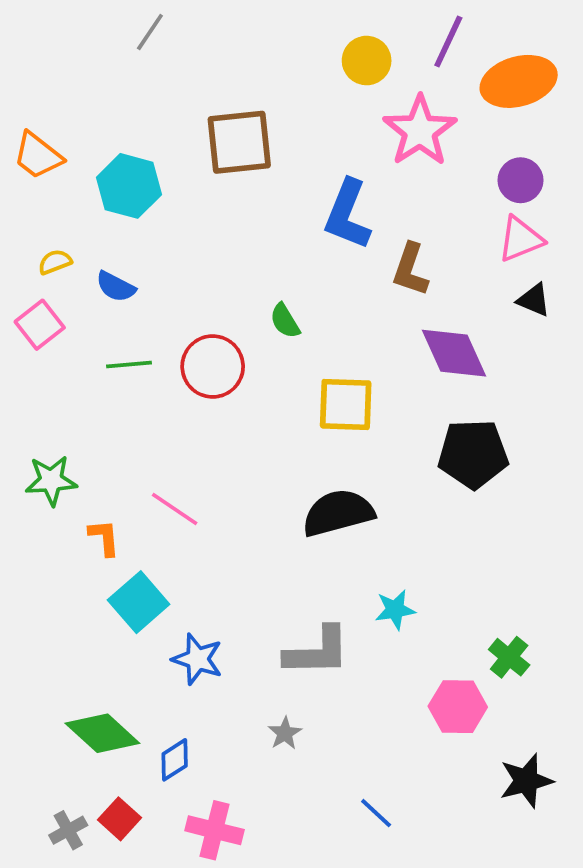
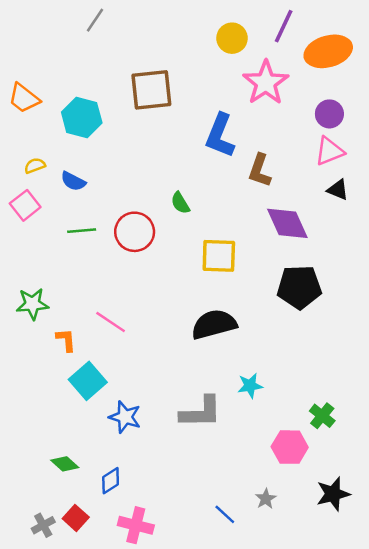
green diamond: (102, 733) -> (65, 464), size x0.6
gray star: (285, 733) -> (266, 499), moved
blue line: (376, 813) -> (225, 514), moved

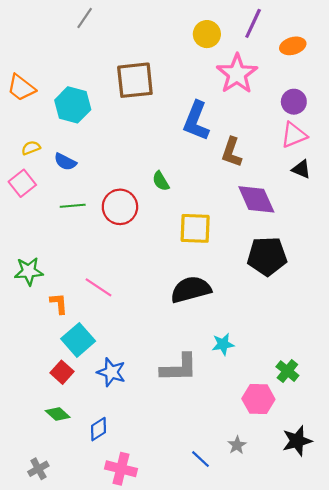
orange ellipse: (328, 51) -> (293, 46), size x0.6
red square: (76, 518) -> (62, 372), moved

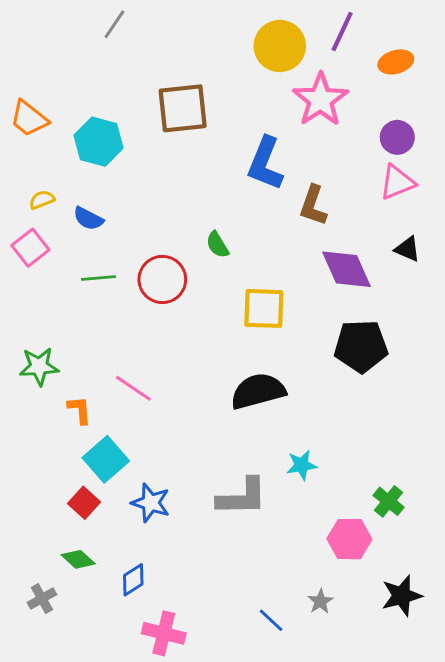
yellow circle: (207, 34) -> (280, 46), size x1.4
black triangle: (301, 169) -> (407, 249), moved
gray cross: (38, 469) -> (42, 599), moved

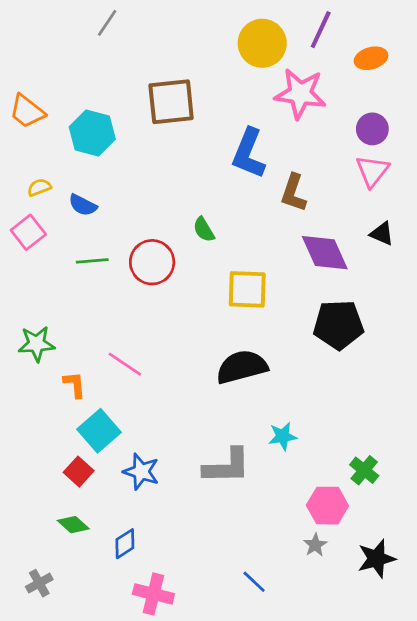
pink star: (320, 100) -> (300, 94), turned -30
pink triangle: (397, 182) -> (372, 171), turned -30
gray cross: (42, 599) -> (39, 583), moved
gray star: (320, 601) -> (315, 545), moved

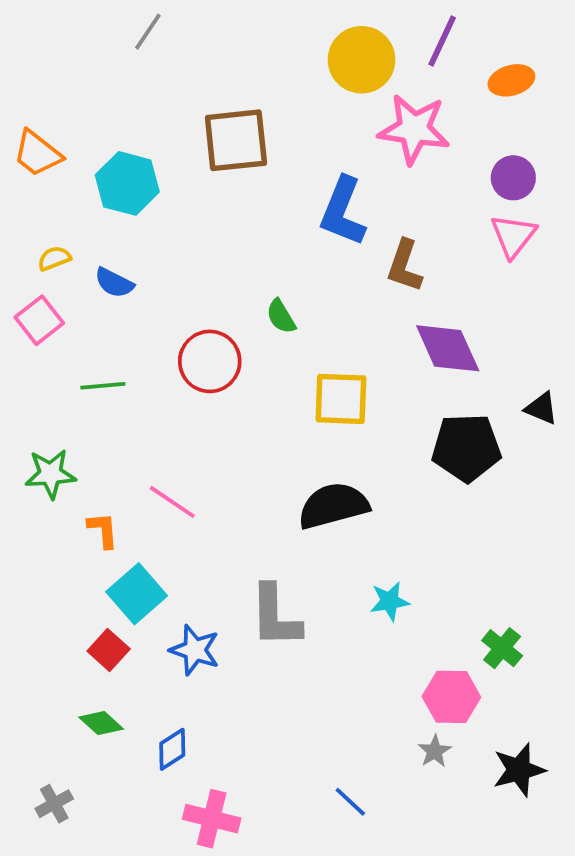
black triangle: (382, 234) -> (541, 408), moved
green line: (92, 261) -> (103, 386), moved
gray L-shape: (227, 466) -> (275, 616), moved, turned 90

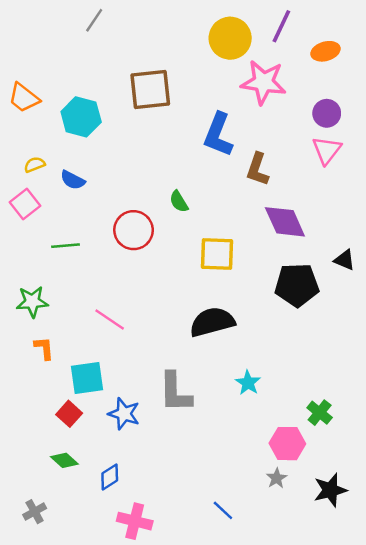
orange L-shape: (103, 530) -> (44, 348), moved
cyan square: (137, 594) -> (87, 378), turned 33
cyan star: (390, 601) -> (248, 383), turned -30

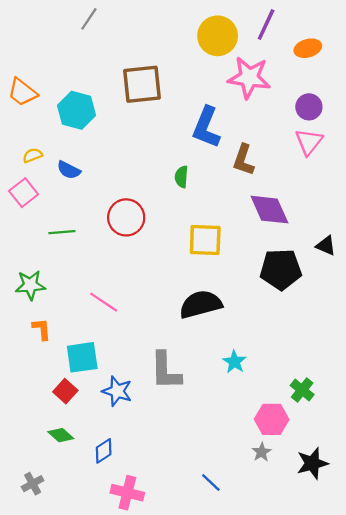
green semicircle: (179, 202) -> (181, 177), moved, turned 35

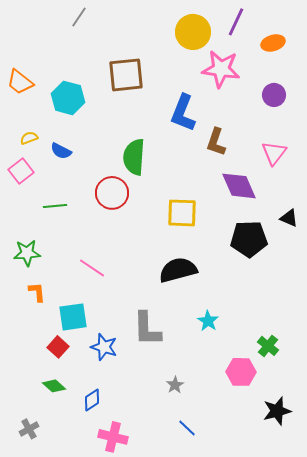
pink triangle: (309, 142) -> (274, 153), moved
green semicircle: (181, 177) -> (134, 157), moved, size x1.8
gray star: (262, 452) -> (175, 385), moved

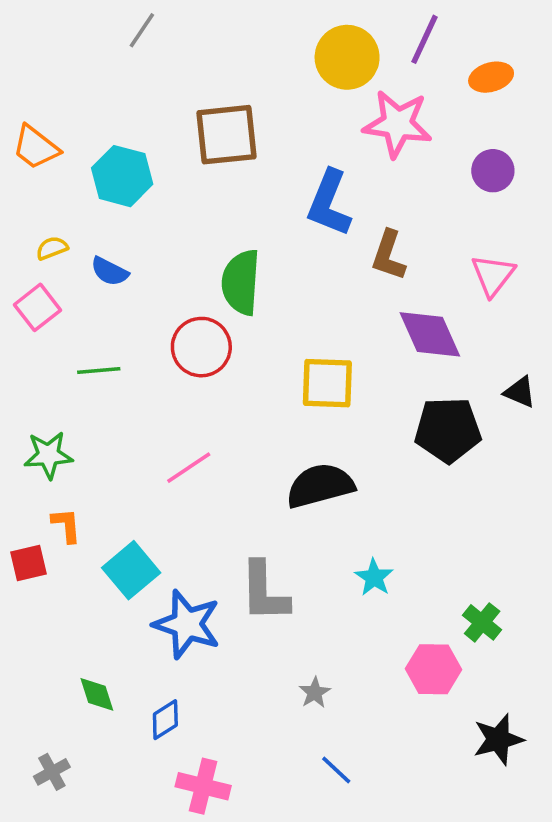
pink line: (92, 268) -> (189, 468), moved, turned -68
cyan square: (73, 317) -> (131, 570), turned -32
red square: (58, 347) -> (29, 563), moved, turned 35
blue star: (104, 347) -> (187, 624), size x1.4
green diamond: (54, 386) -> (97, 694), turned 30

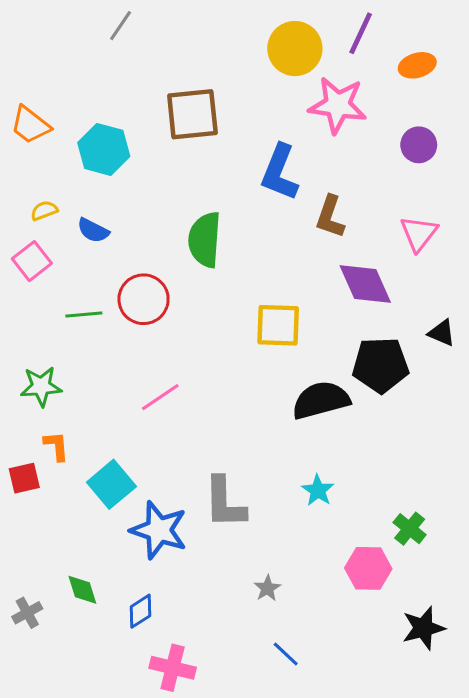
red circle: (201, 347) -> (144, 299), moved
black semicircle: (320, 486) -> (321, 400), moved
gray cross: (52, 772) -> (27, 613), moved

